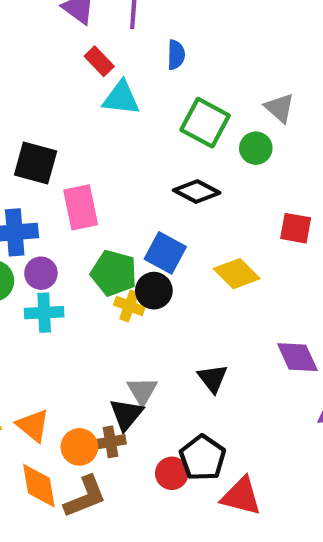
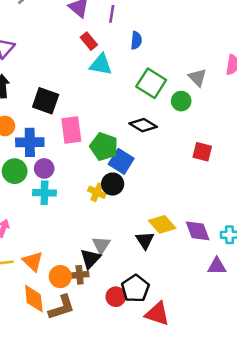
green pentagon: (114, 273) -> (104, 147), moved
yellow diamond: (237, 274) -> (162, 224), moved

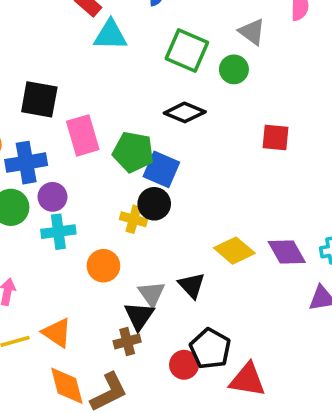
black triangle: (145, 240) -> (192, 285), moved
orange circle: (60, 277) -> (103, 266), moved

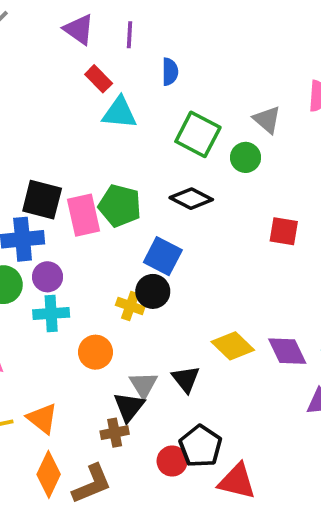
black square: (39, 99) -> (42, 200), moved
green pentagon: (133, 152) -> (120, 206), moved
orange diamond: (67, 386) -> (49, 474), turned 36

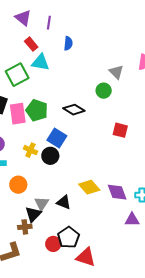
green square: (198, 134) -> (17, 75), moved, turned 30
yellow cross: (130, 306) -> (30, 150), moved
black triangle: (186, 379) -> (64, 202), turned -35

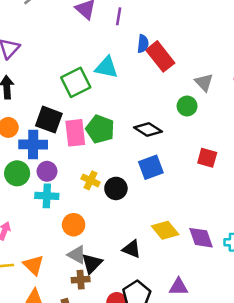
red rectangle: (31, 44) -> (160, 56), moved, size x1.6
blue square: (57, 138) -> (151, 167), moved, turned 36
gray triangle: (42, 204) -> (77, 255), moved, turned -35
purple triangle: (132, 220) -> (179, 287), moved

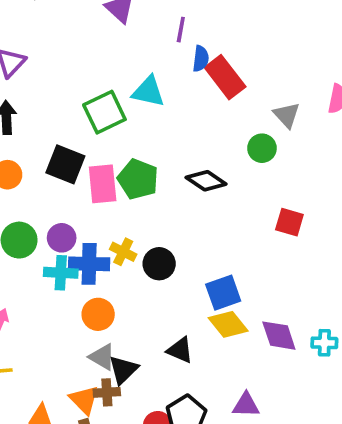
purple line: (119, 16) -> (181, 30), moved
blue cross: (33, 145) -> (89, 264), moved
blue square: (151, 167) -> (223, 293), moved
orange triangle: (34, 265) -> (84, 400), moved

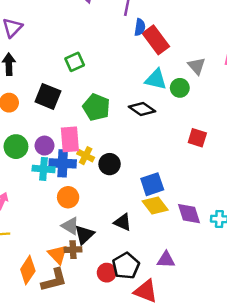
cyan triangle: (148, 92) -> (156, 79), moved
green square: (104, 112) -> (75, 62), size x0.7
pink rectangle: (103, 184) -> (70, 139), moved

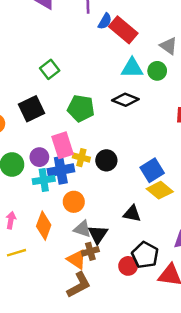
blue semicircle: (140, 27) -> (105, 21), turned 35
black square: (48, 96) -> (32, 109), turned -35
orange diamond: (28, 270) -> (44, 226), moved

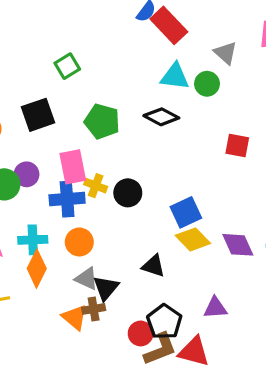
purple circle: (39, 157) -> (26, 174), moved
cyan cross: (44, 180) -> (33, 240), moved
brown L-shape: (79, 285) -> (160, 349), moved

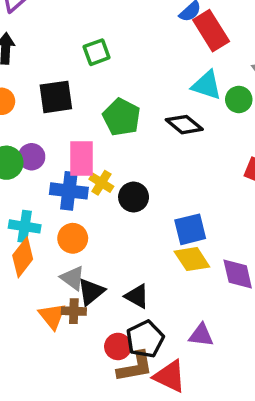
black triangle: (153, 266) -> (137, 296), moved

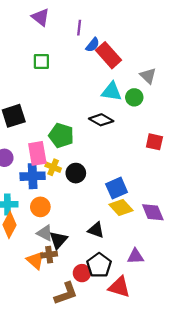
green square: (97, 52) -> (41, 61), moved, turned 30
green pentagon: (122, 117) -> (61, 135), moved
black triangle: (137, 296) -> (96, 230), moved
brown L-shape: (135, 367) -> (66, 293), moved

